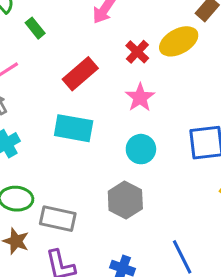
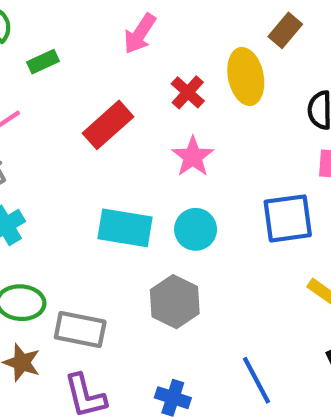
green rectangle: (35, 28) -> (43, 62), turned -75
yellow ellipse: (179, 41) -> (246, 76), turned -72
cyan rectangle: (74, 128) -> (125, 228), moved

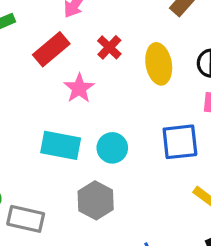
yellow ellipse: (246, 76) -> (159, 64), moved
red rectangle: (108, 125) -> (51, 49), moved
pink star: (193, 157) -> (79, 88), moved

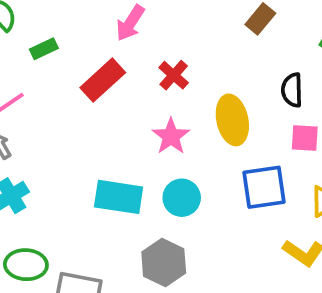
yellow ellipse: (159, 64) -> (232, 120), moved
pink star: (79, 88) -> (171, 136), moved

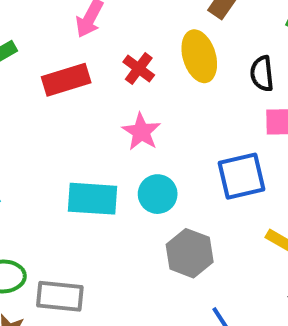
red rectangle: (103, 80) -> (66, 80), turned 30
yellow ellipse: (232, 120) -> (199, 56), moved
gray hexagon: (164, 263) -> (190, 253), moved

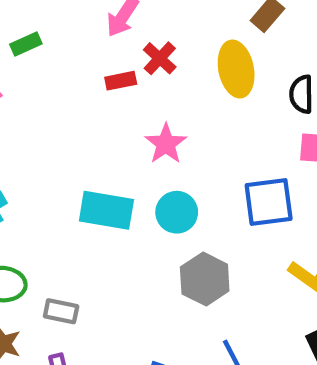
red cross: (139, 69) -> (160, 58), moved
red rectangle: (66, 80) -> (121, 81), moved, size x0.6
gray rectangle: (60, 296) -> (61, 311), size x0.7

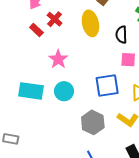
red rectangle: (121, 81) -> (36, 30), turned 56
gray hexagon: (205, 279) -> (93, 122), moved

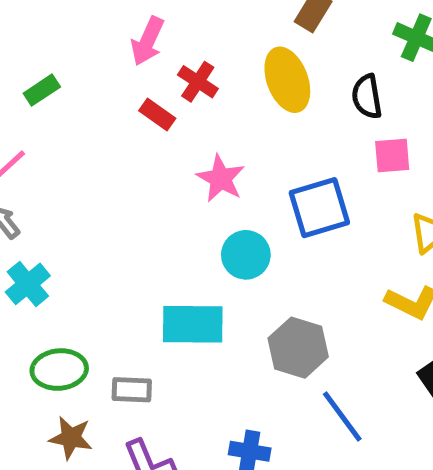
blue square: (107, 86) -> (319, 208), moved
cyan rectangle: (31, 91) -> (193, 324), moved
gray hexagon: (93, 122) -> (298, 348), moved

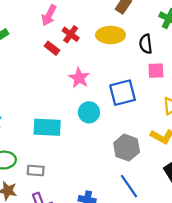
yellow ellipse: (287, 80) -> (111, 35), turned -72
cyan rectangle: (193, 324) -> (47, 127), moved
gray hexagon: (298, 348) -> (127, 148), moved

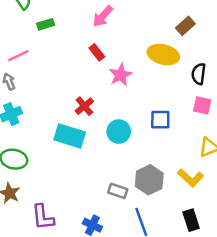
red cross: (71, 34) -> (84, 106), moved
pink star: (79, 78) -> (120, 75), moved
blue square: (123, 93) -> (160, 120), size x0.7
gray rectangle: (36, 170) -> (118, 191), moved

